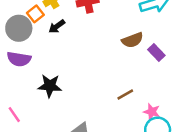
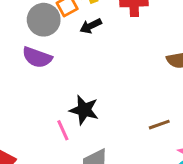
black star: (50, 86) -> (84, 110), moved
pink line: (14, 115) -> (63, 130), moved

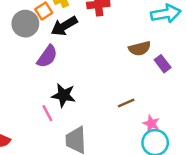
black arrow: (91, 26) -> (64, 26), size x1.5
purple semicircle: (37, 57) -> (47, 56), moved, turned -70

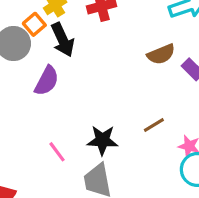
black arrow: (64, 26) -> (63, 40), turned -76
black star: (64, 95) -> (102, 140), moved

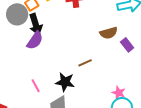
black arrow: (63, 40) -> (36, 24), moved
brown line: (154, 125) -> (85, 63), moved

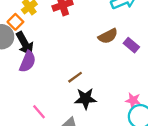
brown line: (85, 63) -> (75, 77), moved
black star: (65, 82) -> (85, 99), moved

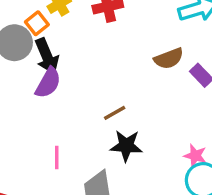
pink line: (39, 112) -> (57, 157), turned 35

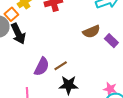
purple semicircle: (48, 83) -> (42, 67), moved

